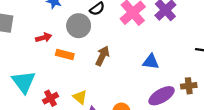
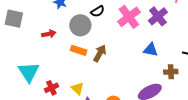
orange rectangle: (65, 55) -> (79, 50), moved
blue triangle: (151, 62) -> (151, 50), moved
brown cross: (189, 86) -> (171, 72), moved

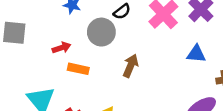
orange rectangle: (79, 50) -> (78, 69), moved

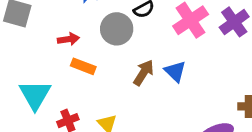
blue triangle: (196, 54) -> (175, 71), moved, turned 30

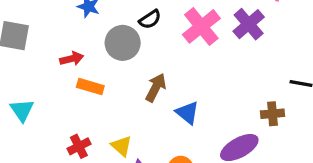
blue triangle: (175, 71) -> (187, 113), moved
cyan triangle: (35, 95) -> (22, 110), moved, size x0.7

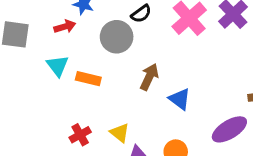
red arrow: (72, 59) -> (65, 27), moved
cyan triangle: (22, 110) -> (58, 66), moved

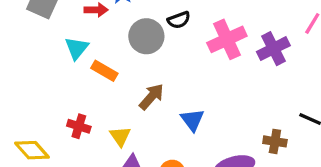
brown arrow: (149, 77) -> (151, 97), moved
red cross: (80, 135) -> (79, 126), turned 30

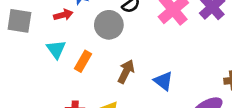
orange rectangle: (104, 71) -> (83, 61), turned -75

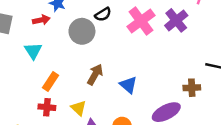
orange rectangle: (83, 61) -> (50, 82), moved

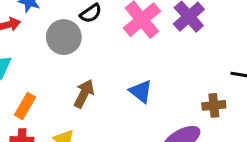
blue triangle: (128, 85) -> (141, 91), moved

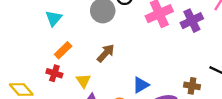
blue triangle: (141, 91) -> (141, 85), moved, turned 36

